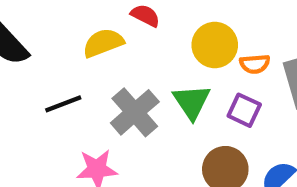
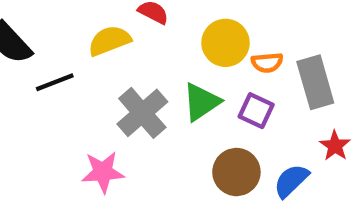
green triangle: (192, 102) -> (201, 102), turned 30
black line: (63, 104) -> (55, 82), moved

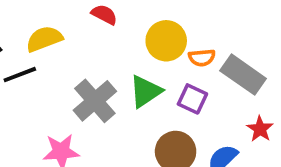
yellow semicircle: (109, 41) -> (44, 39), moved
gray rectangle: (315, 82) -> (243, 75), turned -39

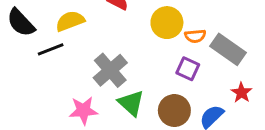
green triangle: (146, 91) -> (131, 103), moved, turned -44

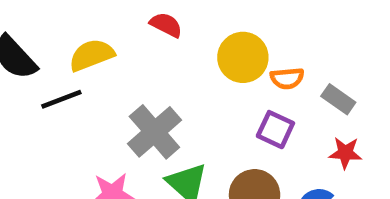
gray rectangle: (228, 49) -> (338, 99), size x0.6
red star: (241, 93) -> (345, 153), moved, turned -30

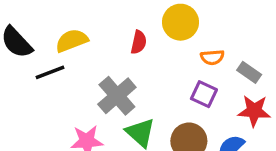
red semicircle: (166, 25) -> (139, 42), moved, turned 75
yellow circle: (243, 57) -> (180, 22), moved
red star: (345, 153) -> (254, 111), size x1.4

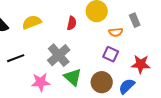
black line: (50, 72) -> (16, 58), moved
gray rectangle: (249, 72) -> (135, 20), moved, turned 32

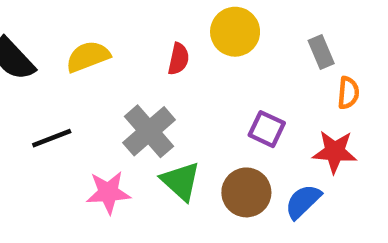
orange semicircle: (116, 32) -> (348, 93), moved, turned -80

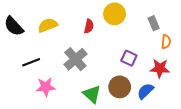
green triangle: (181, 181) -> (92, 94), moved
pink star: (108, 192) -> (46, 87), moved

